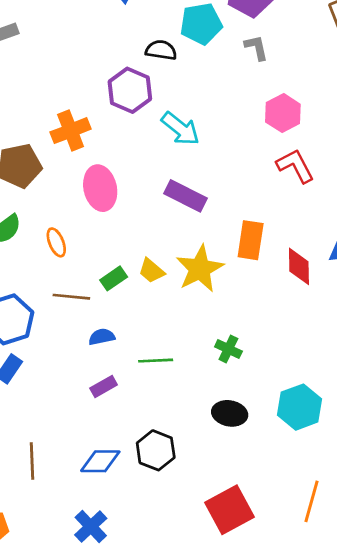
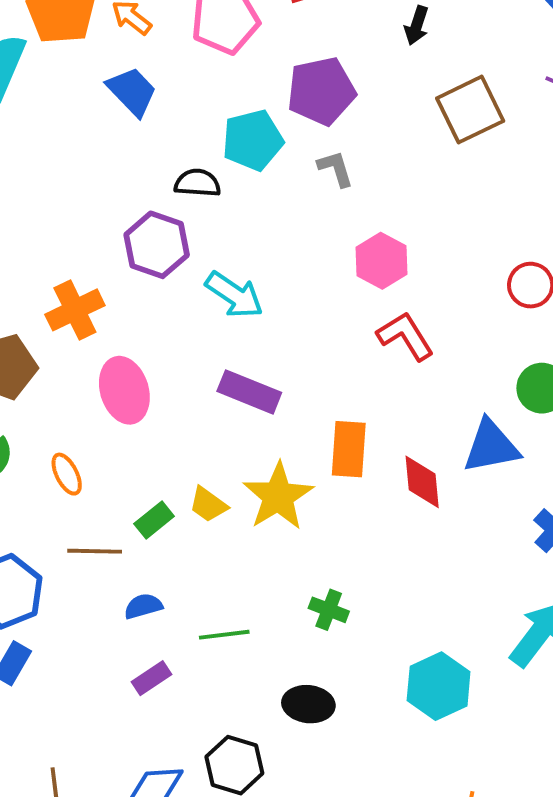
black ellipse: (230, 413) -> (308, 704), moved

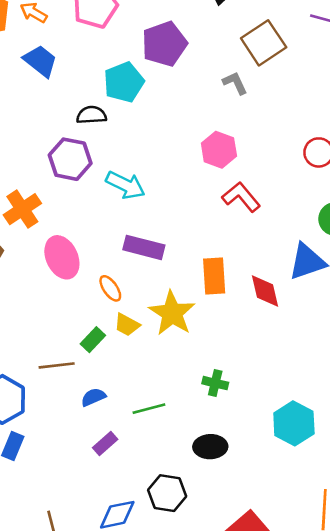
gray L-shape: (336, 169) -> (235, 83), moved
orange ellipse: (67, 474) -> (110, 288), moved

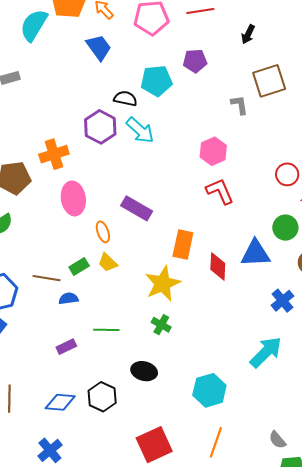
purple pentagon: (164, 44) -> (195, 61), size x0.7
cyan arrow: (126, 185) -> (140, 130), moved
yellow star: (172, 313) -> (163, 284), moved
blue semicircle: (93, 397) -> (68, 299), moved
cyan hexagon: (294, 423) -> (209, 390), moved

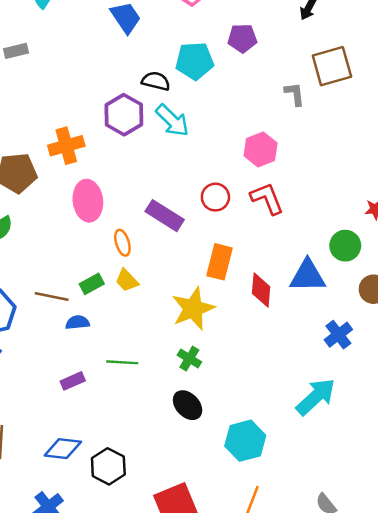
red circle: (287, 174) -> (215, 197), moved
black ellipse: (144, 371) -> (188, 405), moved, turned 30
black hexagon: (102, 397) -> (108, 466), moved

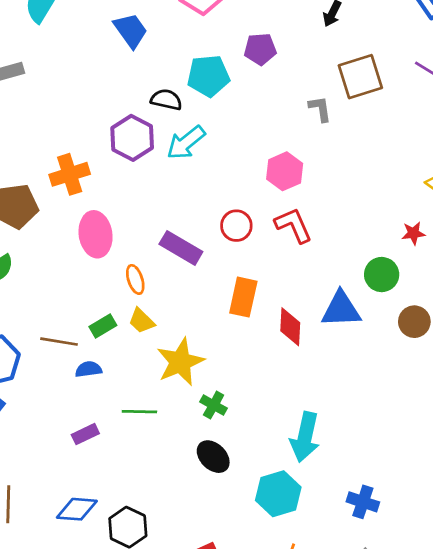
cyan arrow: (172, 121) -> (186, 143), turned 99
yellow star: (193, 309) -> (180, 362), moved
blue cross: (338, 335) -> (363, 502), moved, turned -32
cyan arrow: (316, 397) -> (305, 437), moved, turned 147

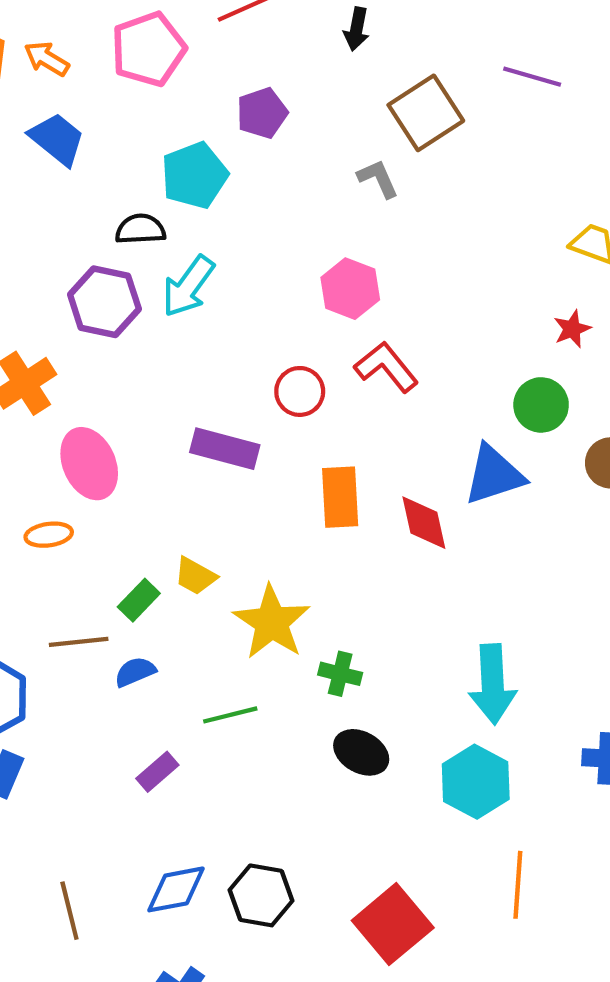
orange ellipse: (135, 279) -> (49, 535), moved, turned -64

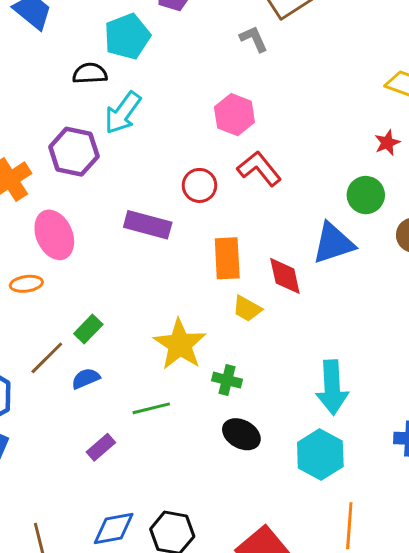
purple hexagon: (104, 302) -> (74, 152), moved
yellow trapezoid: (195, 576) -> (247, 309), moved
brown line: (79, 642) -> (47, 358), turned -39

